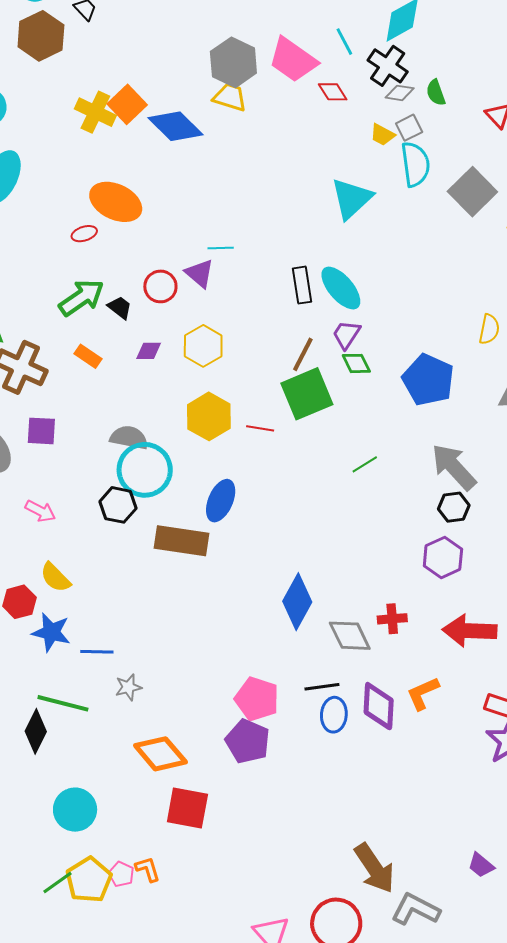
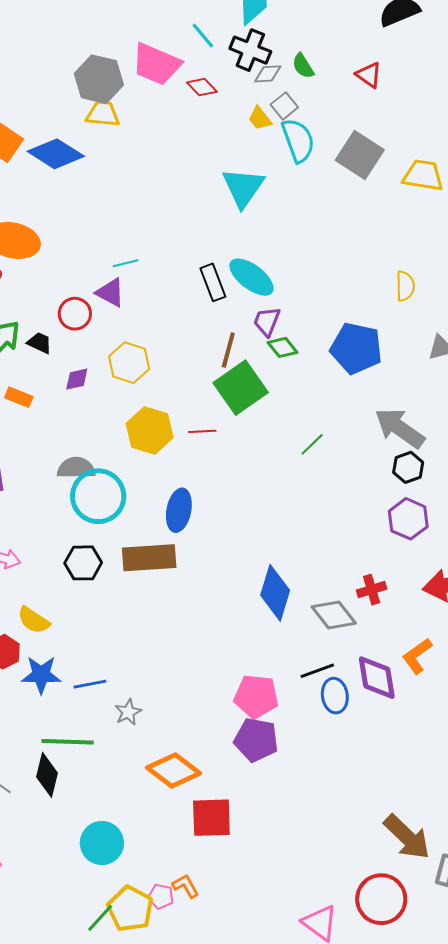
yellow trapezoid: (382, 135) -> (260, 118), turned 36
black hexagon: (118, 505) -> (83, 563), moved

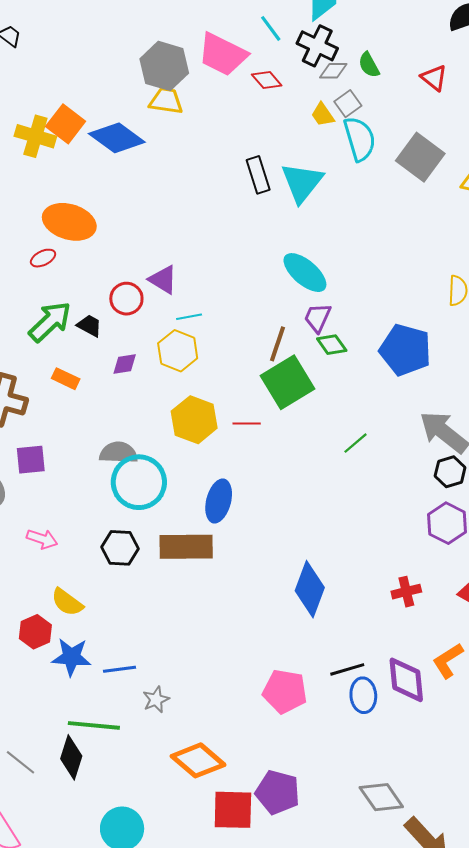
cyan line: (125, 263) -> (189, 317), moved
black rectangle: (213, 282) -> (258, 175), moved
gray diamond: (334, 615) -> (381, 797), moved
purple pentagon: (256, 740) -> (278, 792), moved

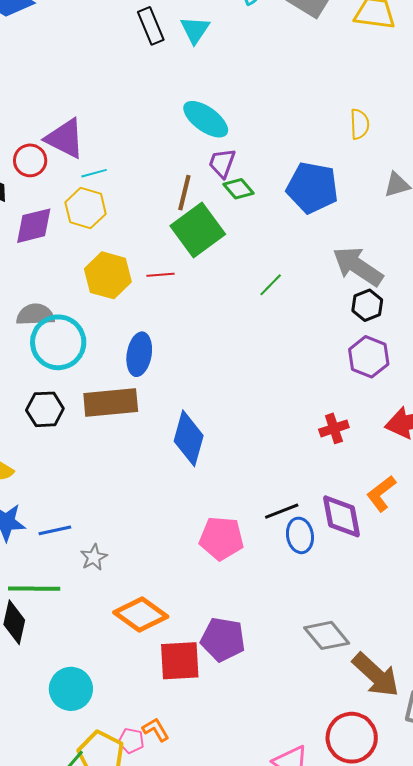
cyan triangle: (302, 182) -> (195, 30), size x0.7
purple triangle: (163, 280) -> (65, 138), size x1.4
purple diamond: (125, 364) -> (34, 226), size x1.6
blue diamond: (310, 589) -> (189, 438), moved

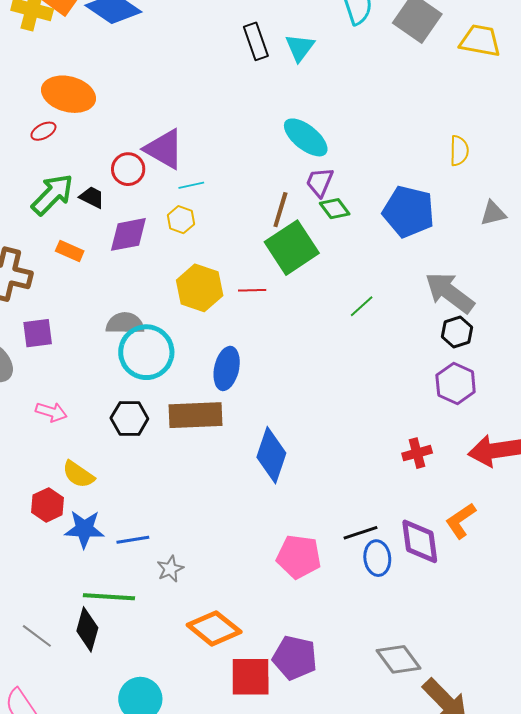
yellow hexagon: (86, 208) -> (181, 220), size x0.7

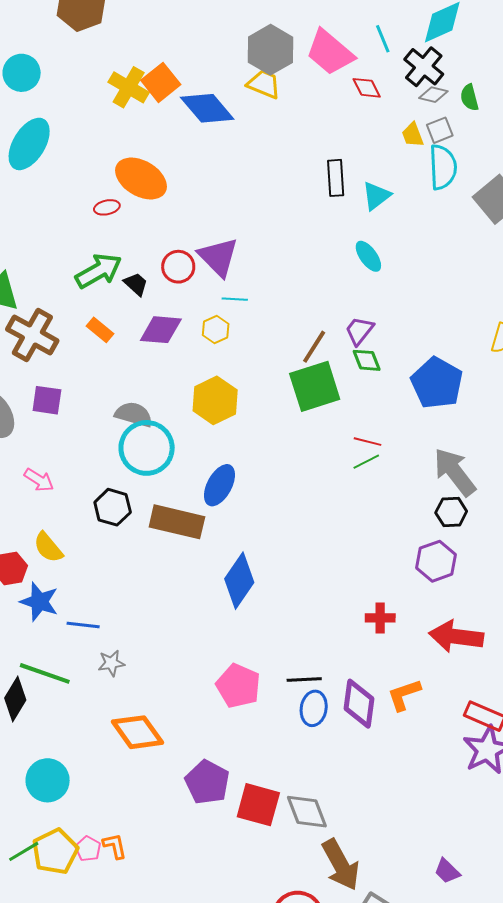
cyan ellipse: (306, 137) -> (368, 256), moved, size x0.7
red line: (252, 290) -> (367, 442), moved
red square: (251, 677) -> (258, 805), moved

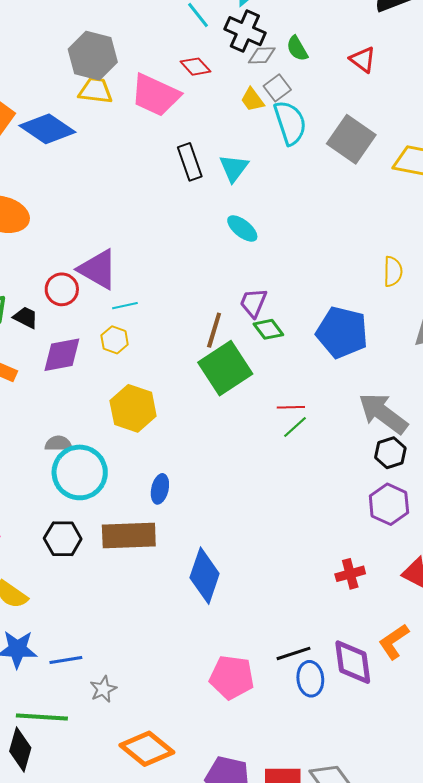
pink trapezoid: (330, 52) -> (155, 95), moved
gray semicircle: (134, 414) -> (58, 444), size x0.7
blue ellipse: (219, 485) -> (160, 489), size x0.7

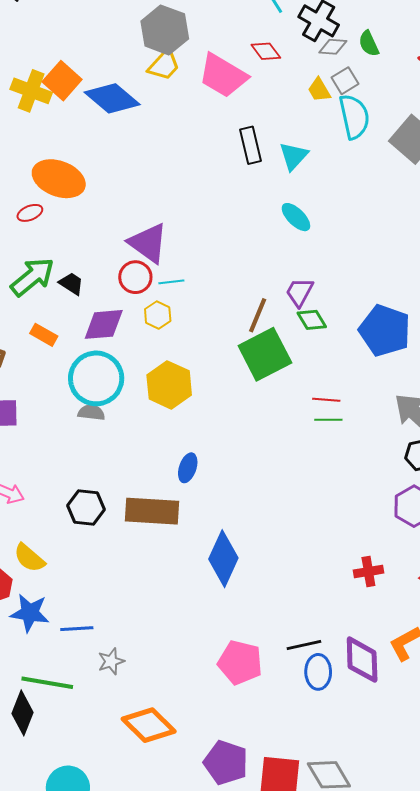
yellow trapezoid: (96, 91) -> (164, 65), turned 120
red circle: (62, 289) -> (135, 277), moved
green line: (295, 427) -> (328, 420), turned 36
cyan circle: (80, 472) -> (96, 378), moved

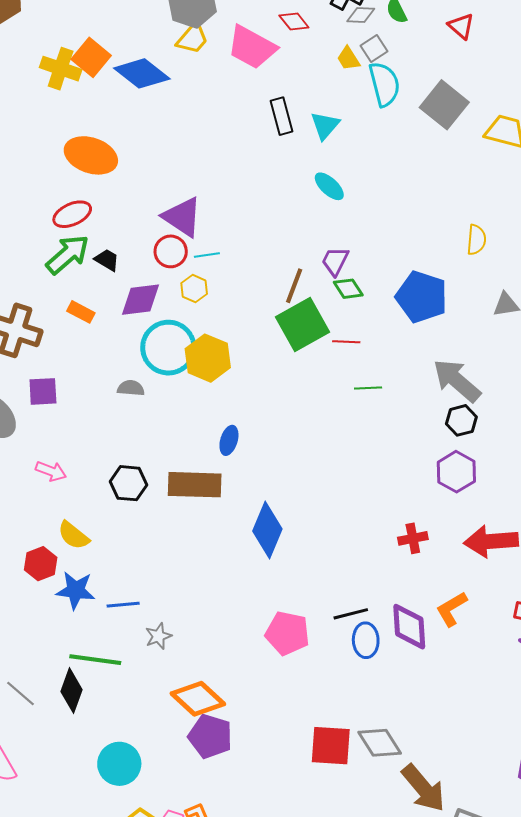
red ellipse: (30, 213) -> (72, 214), moved, size x1.5
cyan circle: (96, 378) -> (168, 348), moved
red line: (326, 400) -> (346, 342), moved
purple pentagon: (226, 763) -> (210, 736), moved

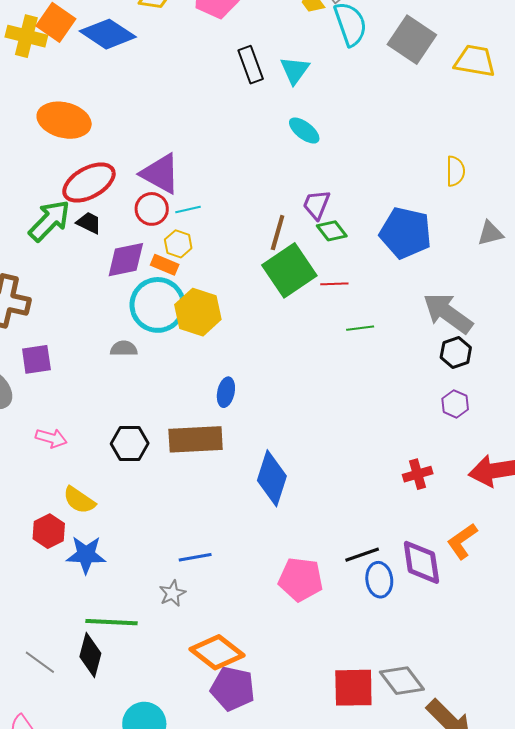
red ellipse: (72, 214) -> (89, 183), moved, size x1.4
orange rectangle: (81, 312) -> (165, 265), moved
purple hexagon: (456, 472) -> (455, 404), size x0.7
blue line: (123, 605) -> (195, 557), moved

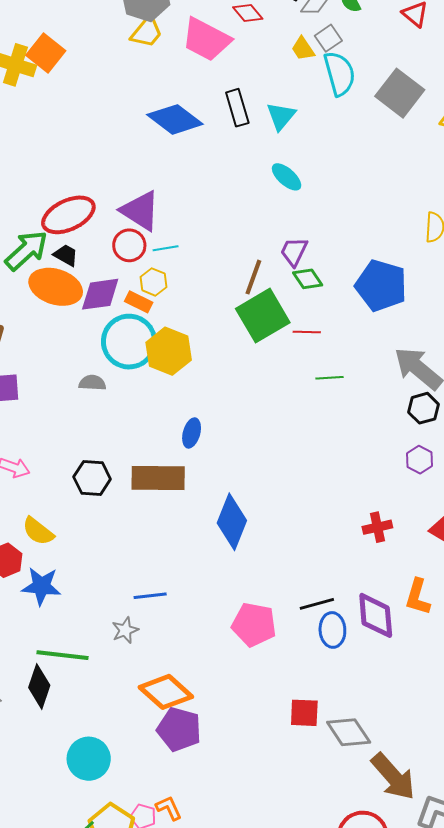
blue diamond: (108, 34) -> (175, 119), moved
orange ellipse: (64, 120) -> (56, 287), moved
orange L-shape: (462, 541) -> (418, 597), turned -42
red square: (353, 688) -> (304, 713), moved, size x0.7

